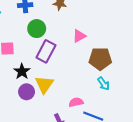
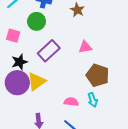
green circle: (37, 29) -> (36, 21), moved
purple circle: (27, 92) -> (17, 83), size x1.5
pink semicircle: (76, 102) -> (71, 102), moved

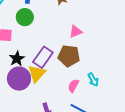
purple rectangle: (49, 51) -> (43, 57), moved
brown pentagon: (98, 75) -> (69, 56), moved
pink semicircle: (71, 102) -> (73, 86), turned -56

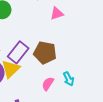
pink triangle: (76, 31) -> (57, 13), moved

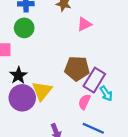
purple rectangle: (18, 52) -> (94, 80), moved

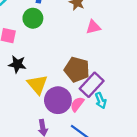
black star: (18, 75) -> (17, 64), turned 30
yellow triangle: (42, 91) -> (37, 84), turned -30
purple circle: (22, 98) -> (58, 100), moved

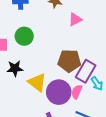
green circle: (33, 18) -> (24, 36), moved

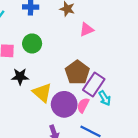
brown pentagon: (69, 61) -> (77, 72), turned 30

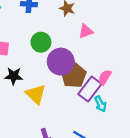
green circle: (32, 43) -> (41, 42), moved
purple circle: (64, 104) -> (61, 62), moved
pink semicircle: (83, 105) -> (105, 77), moved

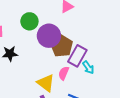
pink semicircle: (105, 77) -> (64, 73), moved
yellow triangle: (36, 94) -> (46, 83), moved

